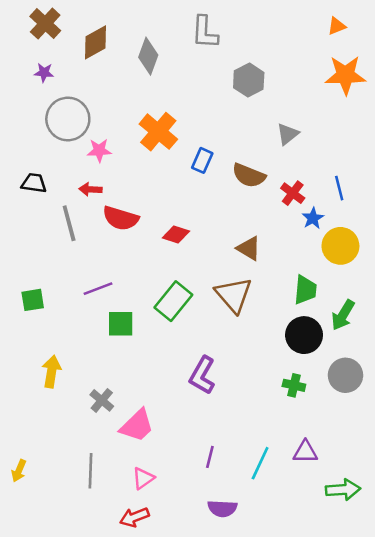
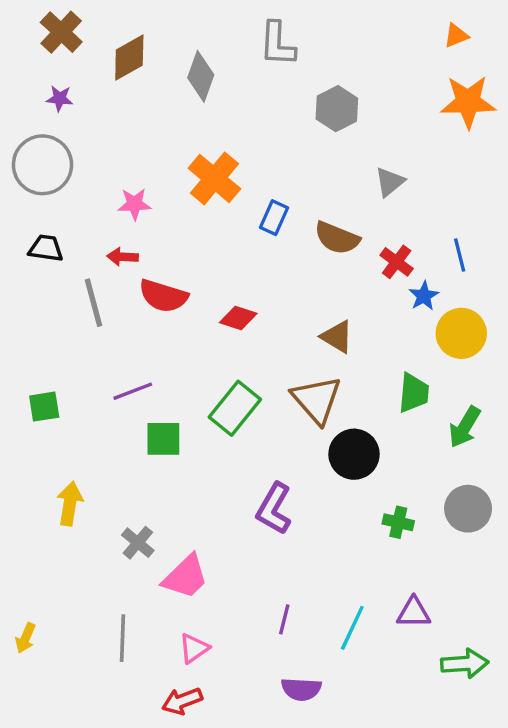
gray circle: (68, 119) -> (43, 165), moved
black circle: (304, 335) -> (354, 454), moved

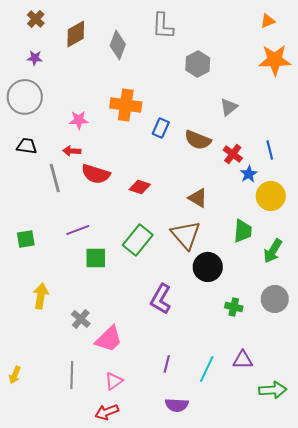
brown cross: (61, 32) -> (36, 19), size x0.7
orange cross: (214, 178) -> (126, 105), turned -32

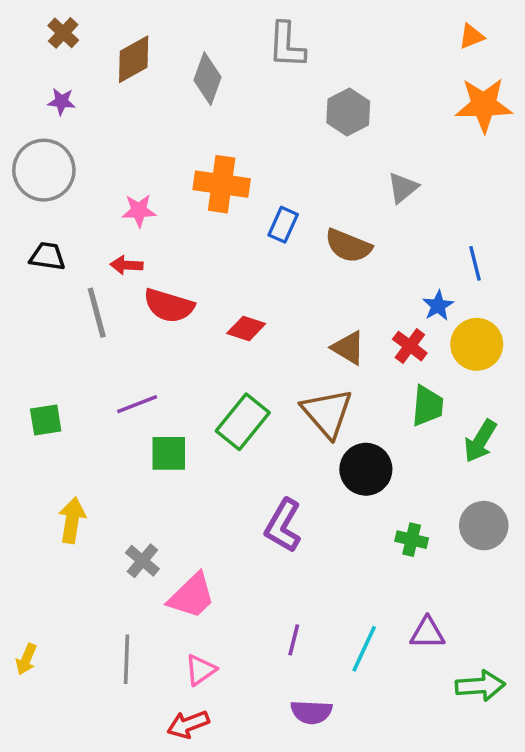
red cross: (233, 154) -> (410, 346), moved

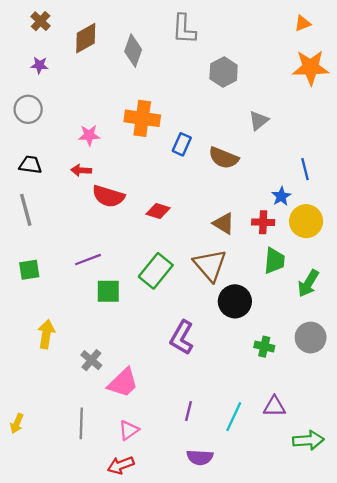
gray circle: (44, 170) -> (28, 109), size x0.7
gray line: (97, 313) -> (26, 210), moved
red cross: (410, 346) -> (263, 222), turned -35

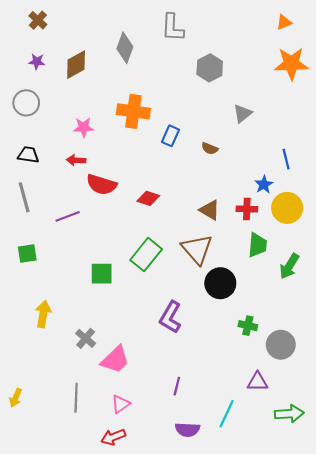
brown diamond: (86, 38) -> (76, 65), moved
brown semicircle: (224, 158) -> (210, 148), size x0.6
purple line: (88, 260) -> (68, 216), moved
gray circle: (311, 338) -> (281, 345), moved
cyan line: (234, 417) -> (227, 414), moved

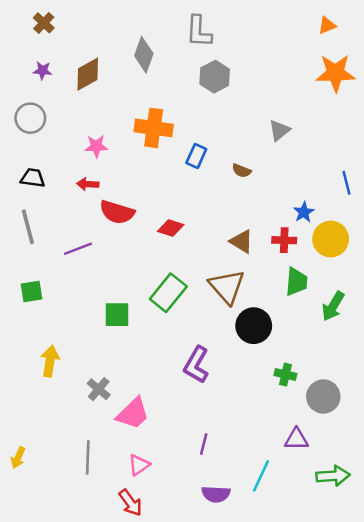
gray hexagon: (210, 68) -> (215, 77), moved
blue line: (286, 159) -> (347, 183), moved
red arrow: (113, 437) -> (130, 503), turned -105

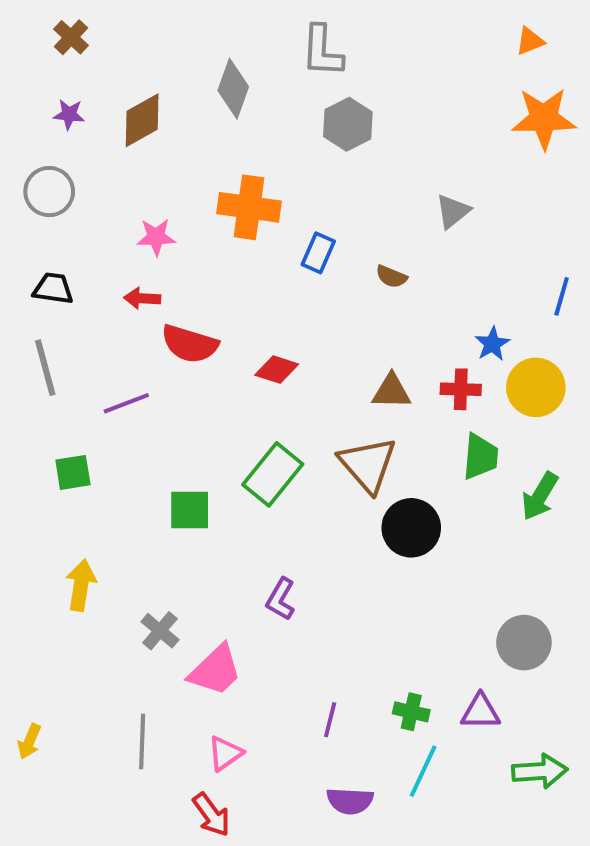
blue line: (347, 183) -> (562, 296), turned 30
brown triangle: (242, 241) -> (391, 391), turned -30
green square: (32, 292) -> (73, 472), moved
purple L-shape: (196, 365) -> (281, 599), moved, size x0.7
green cross: (285, 375) -> (411, 712), moved

